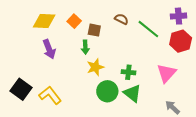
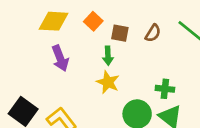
brown semicircle: (121, 19) -> (153, 33), moved, turned 96
yellow star: (95, 67) -> (108, 82), moved, turned -30

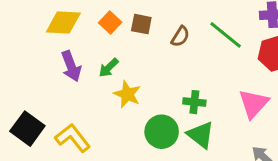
brown square: (120, 33) -> (141, 24), moved
green arrow: (108, 56) -> (109, 68), moved, turned 48

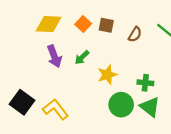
yellow star: (127, 94) -> (107, 75), moved, turned 30

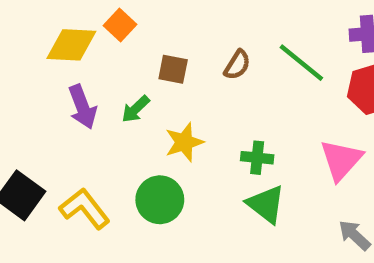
orange square: (83, 24) -> (120, 25), moved
brown square: (106, 25) -> (173, 69), moved
green circle: (121, 105) -> (160, 200), moved

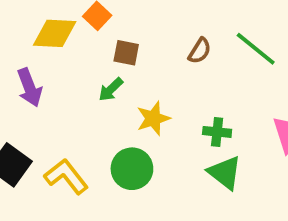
brown square: (173, 69) -> (126, 53), moved
purple arrow: (82, 107) -> (29, 88), moved

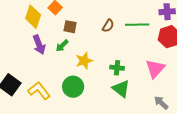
yellow diamond: (55, 33) -> (33, 17), turned -75
green line: (256, 49) -> (137, 25), turned -40
purple arrow: (29, 88) -> (39, 45), moved

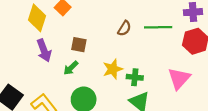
brown square: (70, 27) -> (79, 45), moved
green arrow: (62, 46) -> (71, 68), moved
yellow star: (84, 61) -> (113, 69), moved

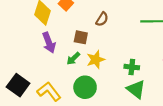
brown semicircle: (124, 28) -> (102, 19), moved
yellow star: (113, 69) -> (96, 60), moved

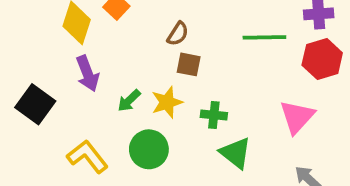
brown square: (81, 37) -> (189, 64), moved
green cross: (132, 67) -> (214, 115), moved
black square: (18, 85) -> (35, 104), moved

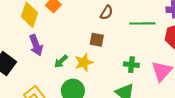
brown semicircle: (178, 34) -> (107, 13), moved
green cross: (214, 115) -> (131, 65), moved

